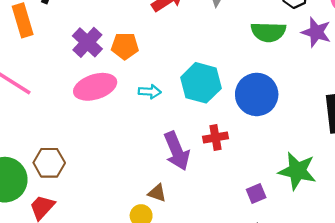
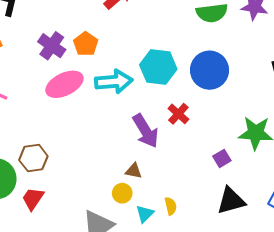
orange pentagon: (125, 46) -> (86, 44), turned -30
cyan arrow: (150, 92) -> (114, 82), size x1.8
red cross: (215, 138) -> (178, 114), turned -30

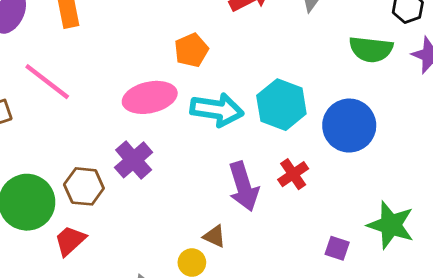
purple cross: (52, 46) -> (134, 160), moved
purple square: (222, 158) -> (337, 248), turned 36

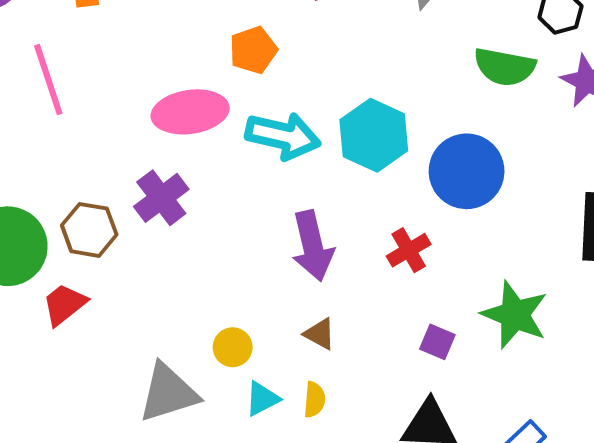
pink line: (47, 82) -> (48, 80), turned 30
red cross: (293, 174) -> (409, 250), moved
brown triangle: (214, 236) -> (320, 334), moved

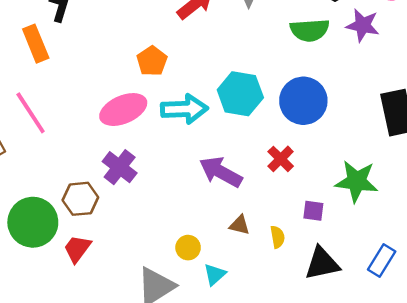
purple arrow: (313, 246) -> (221, 172), turned 147
yellow semicircle: (314, 400) -> (278, 237), moved

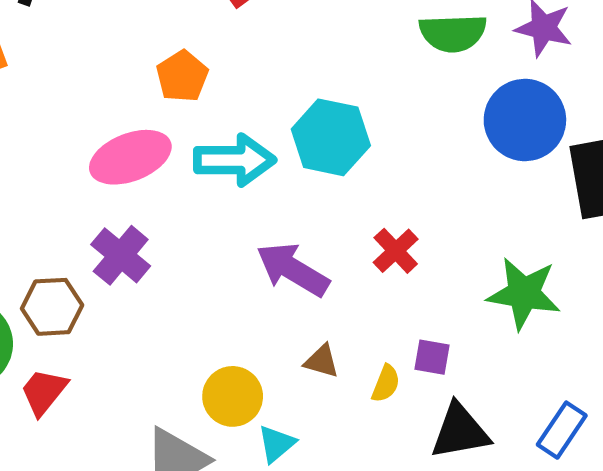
blue circle: (303, 101) -> (525, 120), moved
purple square: (313, 211) -> (432, 357), moved
yellow semicircle: (278, 237) -> (386, 384), turned 30
yellow circle: (188, 248) -> (233, 396), size x1.4

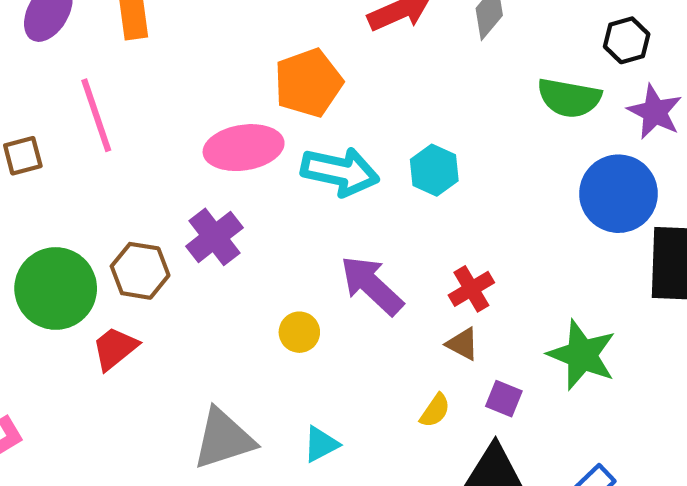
orange pentagon: (182, 76) -> (308, 83), size x1.4
cyan hexagon: (331, 137) -> (434, 170), size x0.7
purple square: (432, 357) -> (504, 399), moved
brown triangle: (322, 361) -> (463, 344), moved
yellow circle: (233, 396) -> (299, 332), moved, size x0.7

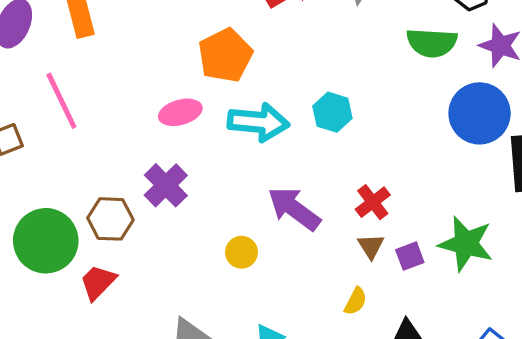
pink ellipse: (244, 148) -> (180, 112), size x0.7
brown triangle: (463, 344) -> (371, 246), turned 36
purple square: (504, 399) -> (410, 256), moved, turned -36

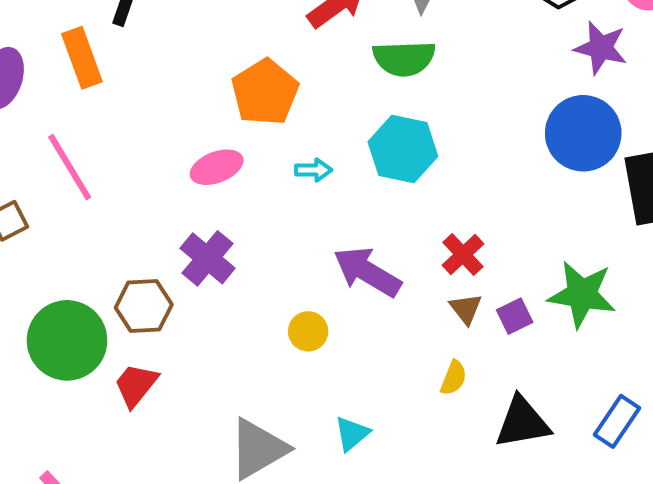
green semicircle: (432, 43) -> (404, 58), moved
cyan hexagon: (332, 112) -> (403, 149), size x1.4
cyan arrow: (258, 122) -> (313, 170), size x0.5

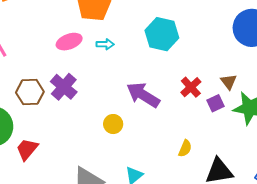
cyan arrow: (313, 170) -> (105, 44), moved
brown hexagon: (144, 306) -> (30, 92), moved
brown triangle: (466, 309) -> (229, 82), moved
purple square: (515, 316) -> (215, 103), moved

